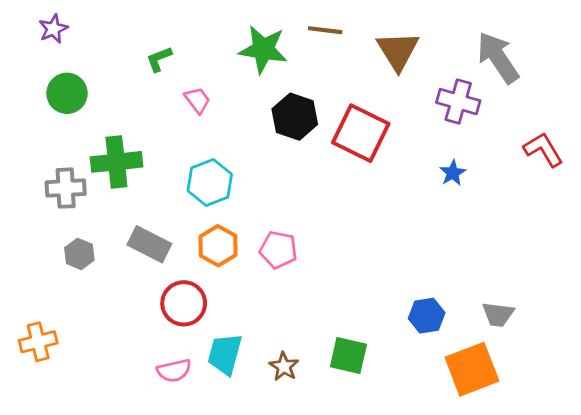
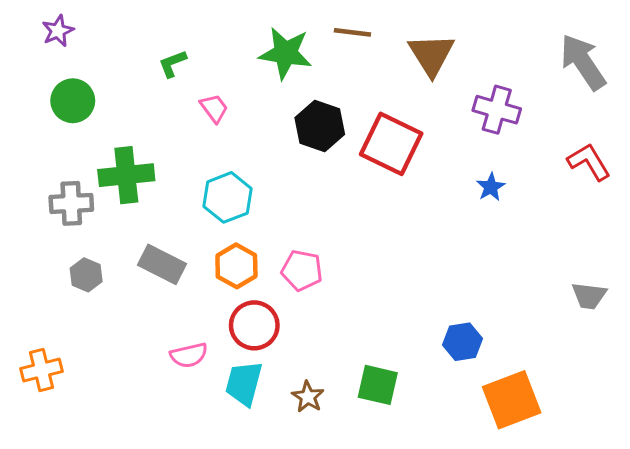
gray arrow: (498, 58) -> (583, 62), moved
red circle: (184, 303) -> (254, 325), moved
gray trapezoid: (498, 314) -> (589, 296), moved
pink semicircle: (174, 371) -> (189, 355), moved

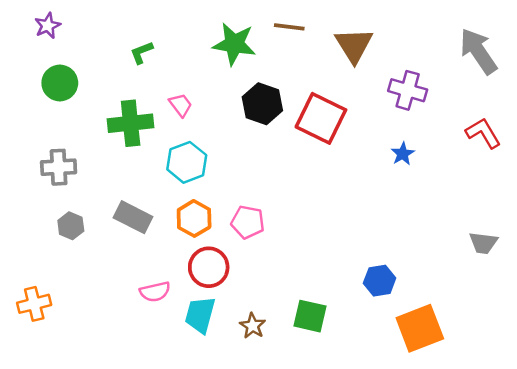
pink trapezoid: (214, 108) -> (181, 105), moved
green cross: (126, 175) -> (131, 123), moved

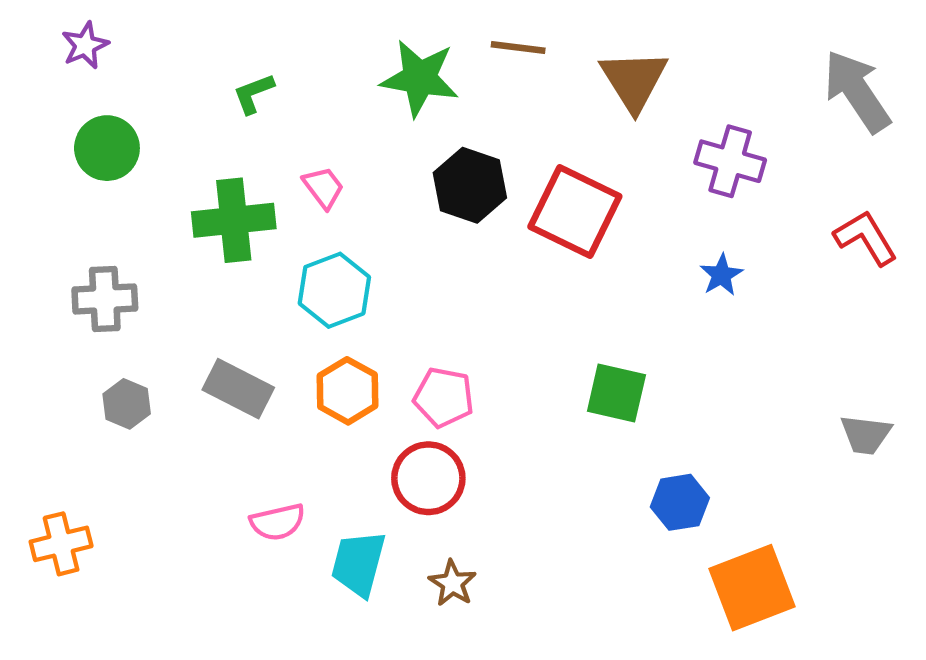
red circle: (209, 267) -> (428, 478), moved
green square: (310, 316) -> (616, 393), moved

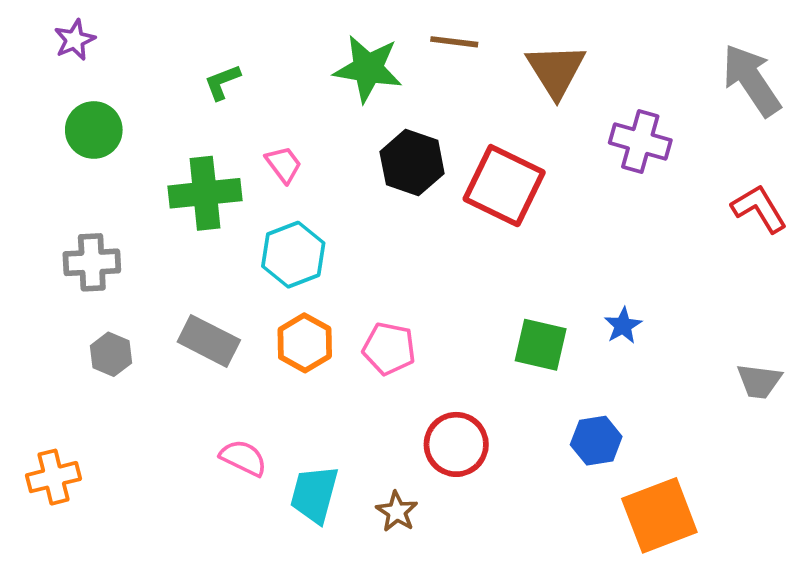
blue star: (721, 275) -> (623, 326), moved
red circle: (428, 478) -> (456, 444), moved
pink semicircle: (278, 522) -> (243, 458), turned -141

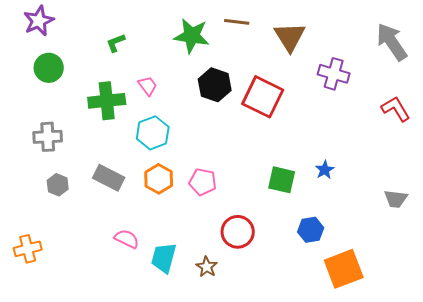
purple star: (75, 40) -> (39, 21), size x1.4

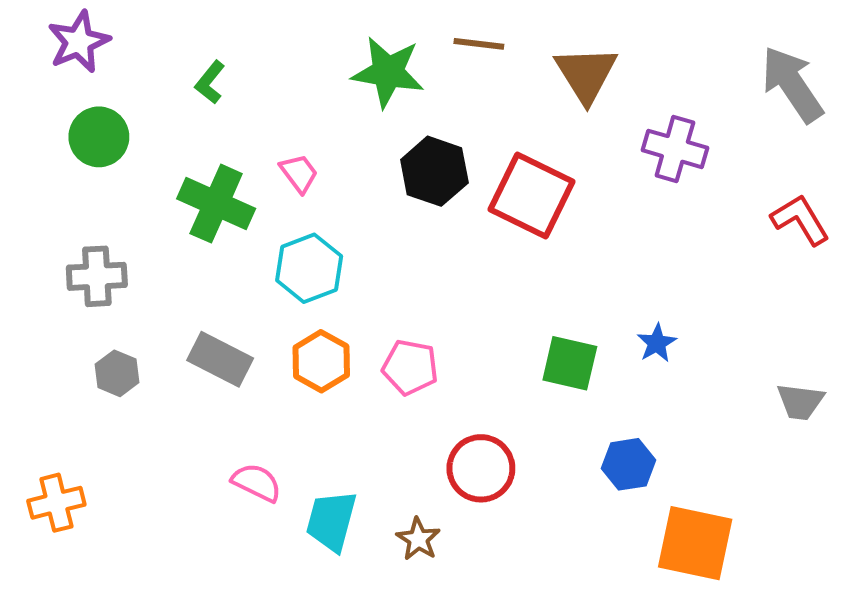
green L-shape: (116, 43) -> (210, 82), moved, turned -30
green cross: (107, 101) -> (216, 204), turned 30
orange square: (344, 269) -> (695, 543), turned 33

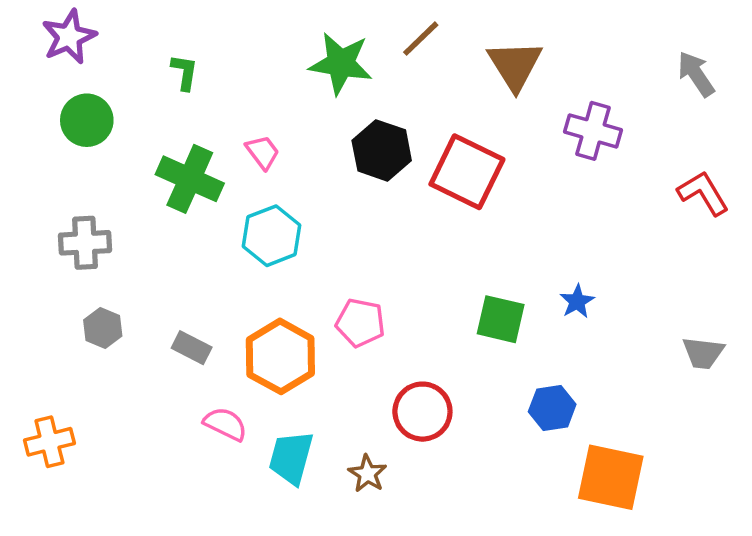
brown line: (479, 44) -> (421, 39), turned -51
green L-shape: (210, 82) -> (184, 72), turned 150
gray arrow: (792, 84) -> (696, 74), size x0.7
gray rectangle: (220, 359) -> (192, 348), moved, size x0.7
orange hexagon: (321, 361) -> (280, 356), moved, size x1.4

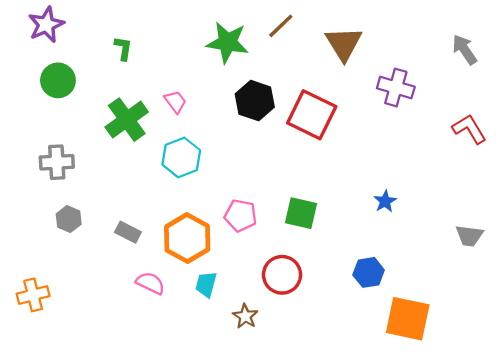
green cross: (190, 179) -> (127, 120), turned 30
green square: (501, 319) -> (301, 213), moved
cyan trapezoid: (291, 458) -> (206, 284), moved, size x0.7

